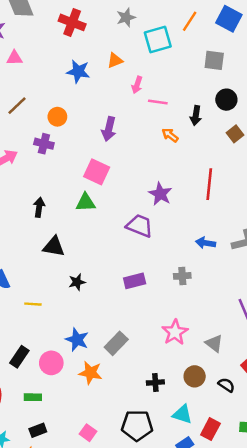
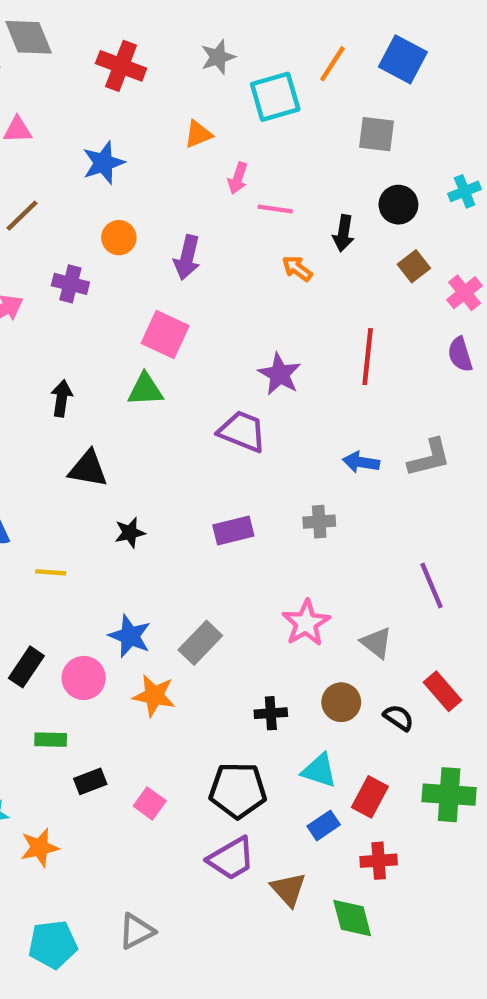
blue star: (78, 71) -> (103, 163), moved, turned -30
orange circle: (57, 117) -> (119, 238), moved
black rectangle: (38, 430) -> (90, 781), moved

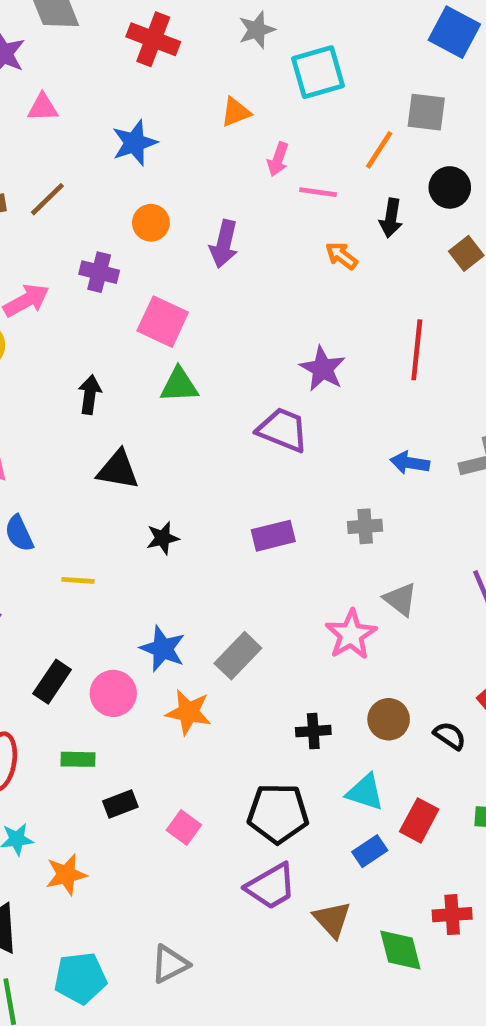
orange line: (332, 64) -> (379, 150), moved
pink square: (165, 335) -> (163, 322), moved
gray triangle: (376, 643) -> (400, 599), moved
red cross: (379, 861) -> (452, 915), moved

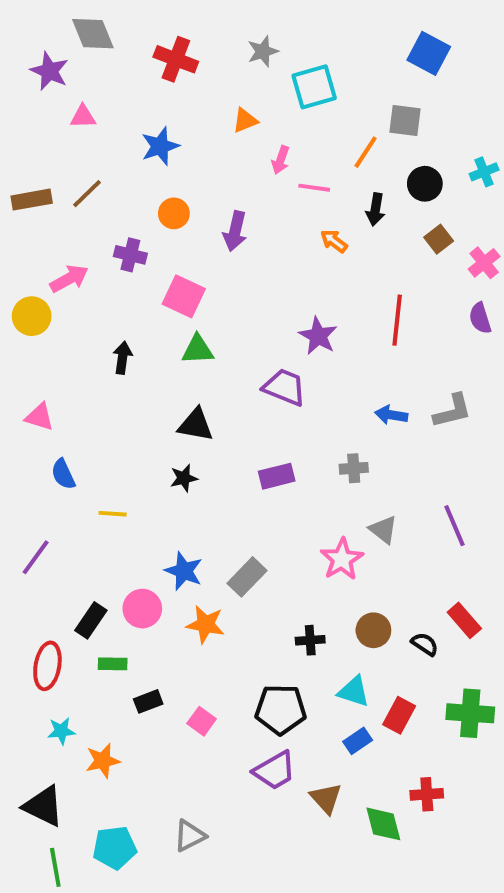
black triangle: (118, 470) -> (196, 425), moved
black rectangle: (52, 682) -> (91, 620), moved

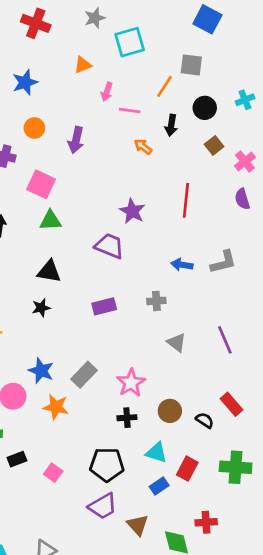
pink star: (342, 559) -> (131, 383), moved

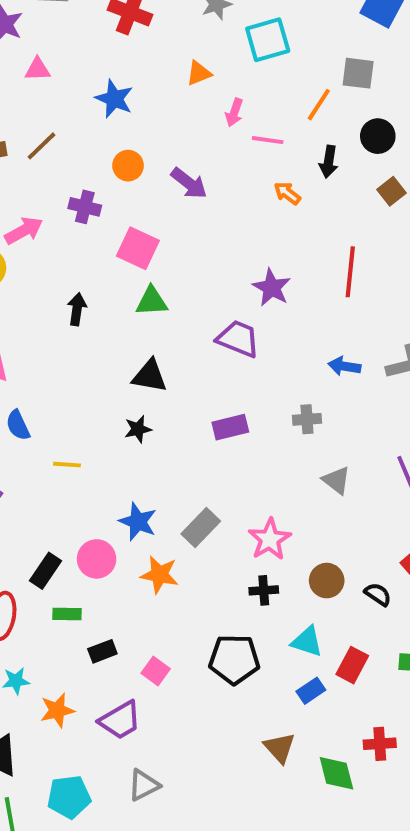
blue star: (25, 82) -> (114, 99), turned -30
purple arrow: (76, 140) -> (189, 183), turned -65
purple trapezoid: (103, 506) -> (120, 720), moved

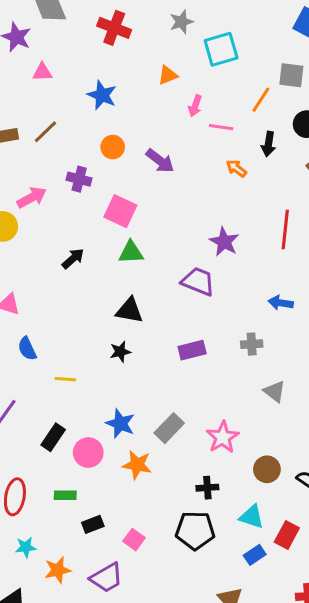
black arrow: (77, 309) -> (73, 259), turned 40
black rectangle: (45, 571) -> (53, 437), moved
black cross: (264, 590) -> (207, 488), moved

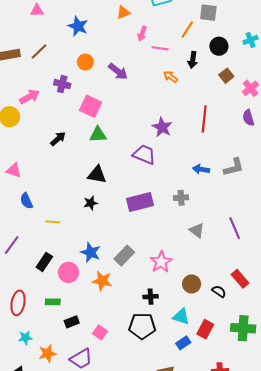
purple rectangle: (192, 350) -> (140, 202), size x1.4

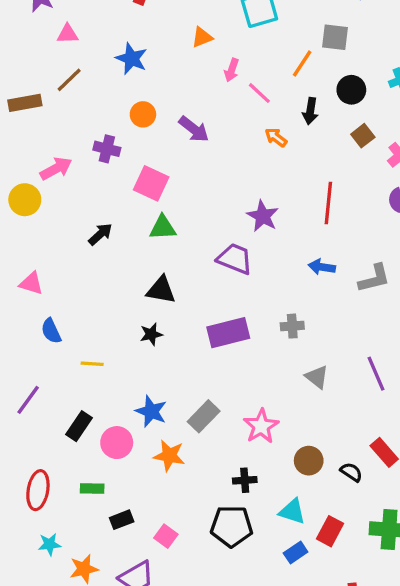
pink line: (160, 48) -> (259, 93), turned 35
brown line: (39, 51) -> (69, 80), moved
blue arrow: (201, 169) -> (322, 267), moved

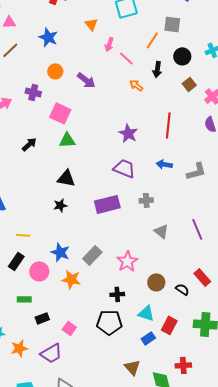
orange triangle: (202, 37) -> (91, 24), turned -48
purple trapezoid: (235, 259) -> (124, 168), moved
yellow line: (92, 364) -> (23, 235), moved

